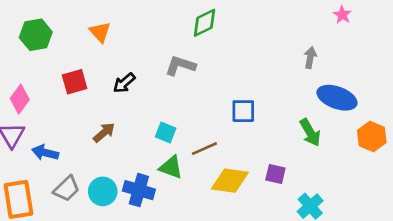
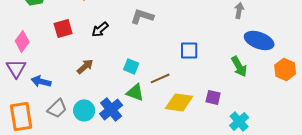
blue cross: (139, 190) -> (111, 109), turned 35

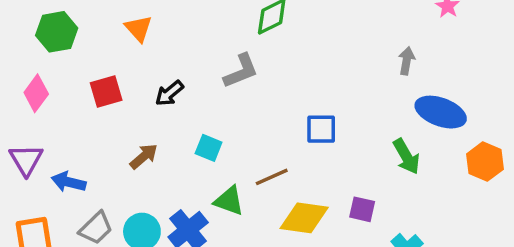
gray L-shape: (142, 16) -> (241, 71), turned 140
pink diamond: (22, 41) -> (36, 93), moved
cyan square: (131, 66) -> (209, 148), moved

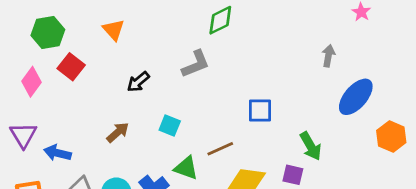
red square: (106, 92) -> (71, 67), moved, turned -36
blue ellipse: (441, 112) -> (356, 97), turned -69
green arrow: (406, 156) -> (311, 146), moved

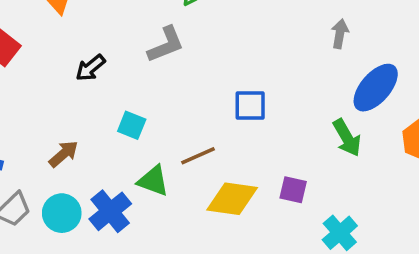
brown arrow: (118, 132) -> (64, 154), moved
green arrow: (311, 146) -> (347, 138), moved

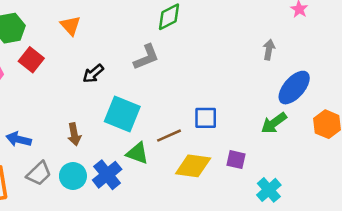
blue square: (250, 105) -> (206, 118), moved
cyan square: (132, 125) -> (122, 114), size x1.8
green arrow: (347, 138) -> (274, 123), turned 84
brown arrow: (64, 154) -> (74, 134), turned 120

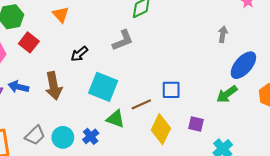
brown arrow: (74, 134) -> (54, 86), moved, size x1.5
blue arrow: (19, 139) -> (18, 87), moved
yellow diamond: (193, 166) -> (161, 129), turned -72
blue cross: (107, 175) -> (91, 136), size x0.7

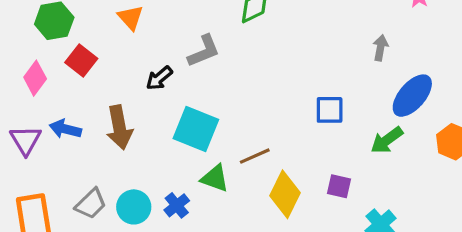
gray L-shape: (123, 40) -> (204, 51), moved
blue square: (171, 90) -> (330, 110), moved

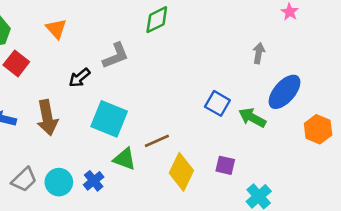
blue square: (330, 110) -> (217, 103), turned 30
green arrow: (387, 140) -> (252, 118), moved, turned 64

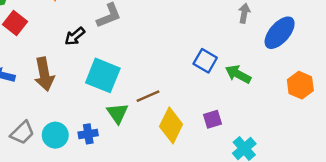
blue ellipse: (285, 92) -> (280, 33), moved
green triangle: (125, 159) -> (117, 113), turned 35
purple square: (225, 165) -> (213, 119), turned -30
blue cross: (94, 181) -> (88, 134), turned 30

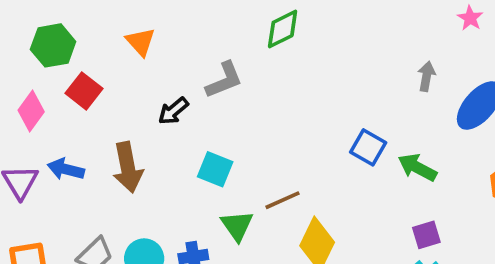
cyan square: (103, 75) -> (215, 169), size x0.7
purple square: (213, 119) -> (426, 235), moved

